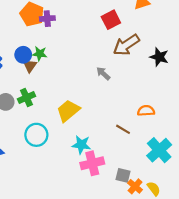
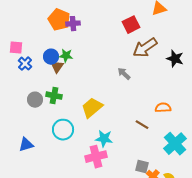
green cross: (26, 98) -> (54, 96), turned 35
pink cross: (92, 163) -> (96, 157), moved

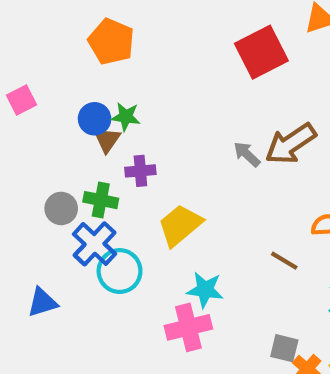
purple cross: (73, 24) -> (140, 171), moved
red square: (131, 25) -> (261, 52), size x1.4
pink square: (16, 48) -> (22, 100), turned -32
brown arrow: (145, 48) -> (291, 144), moved
blue cross: (25, 64) -> (95, 244), moved, size x1.5

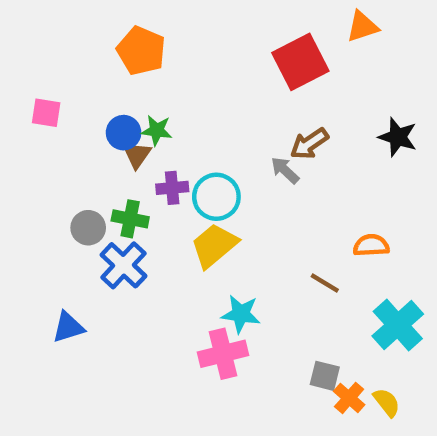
pink square: (22, 100) -> (46, 113), turned 36
brown arrow: (291, 144) -> (309, 144), moved, size x0.7
cyan circle: (120, 271) -> (216, 197), moved

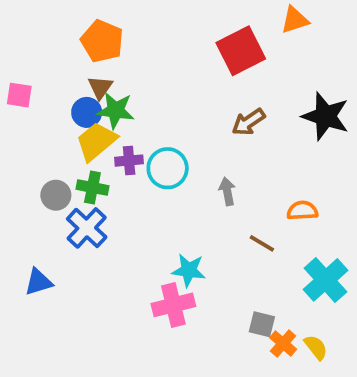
green star: (157, 130) -> (116, 110), size x1.4
black star: (398, 137) -> (325, 116), size x1.4
brown triangle: (137, 155) -> (100, 87), moved
gray arrow: (285, 170) -> (227, 191), moved, turned 36
yellow trapezoid: (214, 245) -> (96, 141), moved

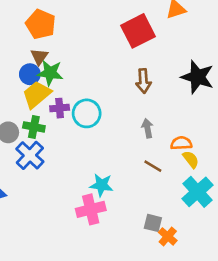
brown arrow: (248, 122) -> (143, 81), turned -60
gray arrow: (227, 191) -> (147, 128), moved
yellow semicircle: (316, 347) -> (191, 159), moved

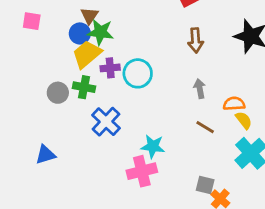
blue cross: (30, 155) -> (106, 122), moved

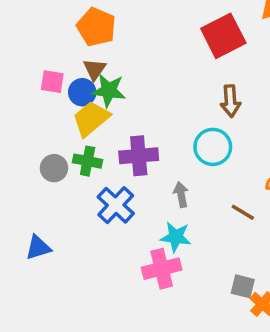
pink square: (32, 21) -> (52, 82), moved
purple cross: (110, 68) -> (139, 156), moved, size x1.5
cyan circle: (138, 73) -> (213, 147), moved
gray arrow: (200, 89) -> (181, 195), moved

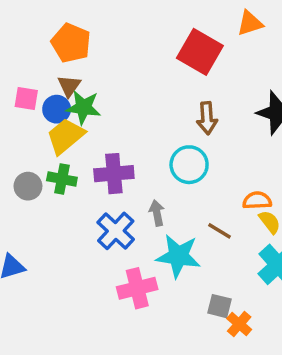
red square: (223, 36) -> (200, 52), turned -33
blue cross: (116, 205) -> (116, 231), moved
cyan star: (176, 237) -> (178, 256), moved, size x1.4

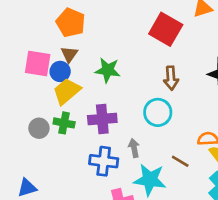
pink square: (26, 98) -> (38, 64), size x1.5
green star: (83, 107) -> (108, 70), moved
blue cross: (116, 231) -> (104, 161), turned -36

